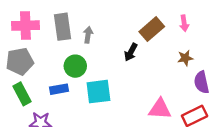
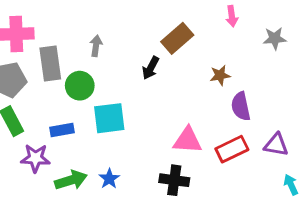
pink arrow: (184, 23) -> (232, 16), moved
gray rectangle: (63, 27) -> (50, 64), moved
blue rectangle: (59, 89) -> (62, 130), moved

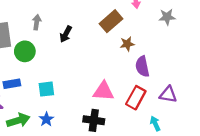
brown rectangle: (177, 38) -> (111, 21), moved
black arrow: (151, 68) -> (66, 34), moved
cyan square: (109, 118) -> (46, 89), moved, size x0.7
red rectangle: (232, 149) -> (136, 98), turned -35
cyan arrow: (291, 185) -> (155, 124), moved

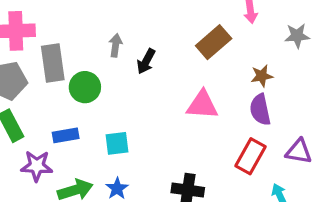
gray arrow: (37, 22) -> (115, 45), moved
brown star: (127, 44) -> (262, 76), moved
pink triangle: (103, 91) -> (202, 105), moved

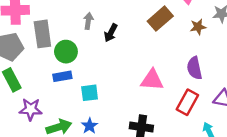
brown star: (262, 76) -> (198, 27), moved
pink triangle: (202, 105) -> (152, 80), moved
blue rectangle: (66, 135) -> (62, 76), moved

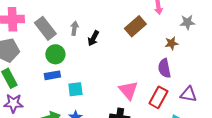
brown star: (198, 27) -> (171, 43), moved
gray rectangle: (42, 34) -> (45, 28), moved, turned -30
pink triangle: (152, 80) -> (128, 90), moved, turned 45
purple star: (31, 109) -> (13, 103), moved

